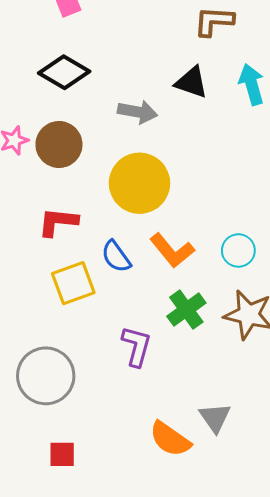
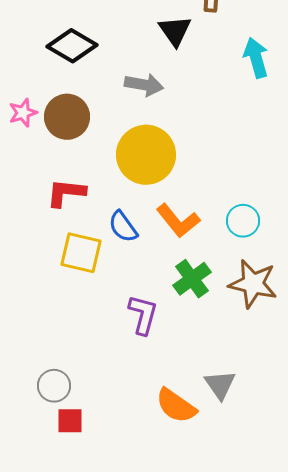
black triangle: (191, 82) -> (175, 31), moved, turned 36
yellow square: (73, 283) -> (81, 253), turned 33
gray circle: (46, 376) -> (54, 386), moved, size x0.6

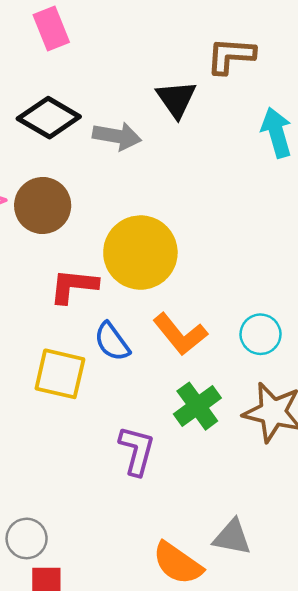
gray arrow: (144, 85) -> (117, 136), moved
red L-shape: (66, 193) -> (74, 286), moved
gray triangle: (220, 385) -> (232, 537), turned -44

